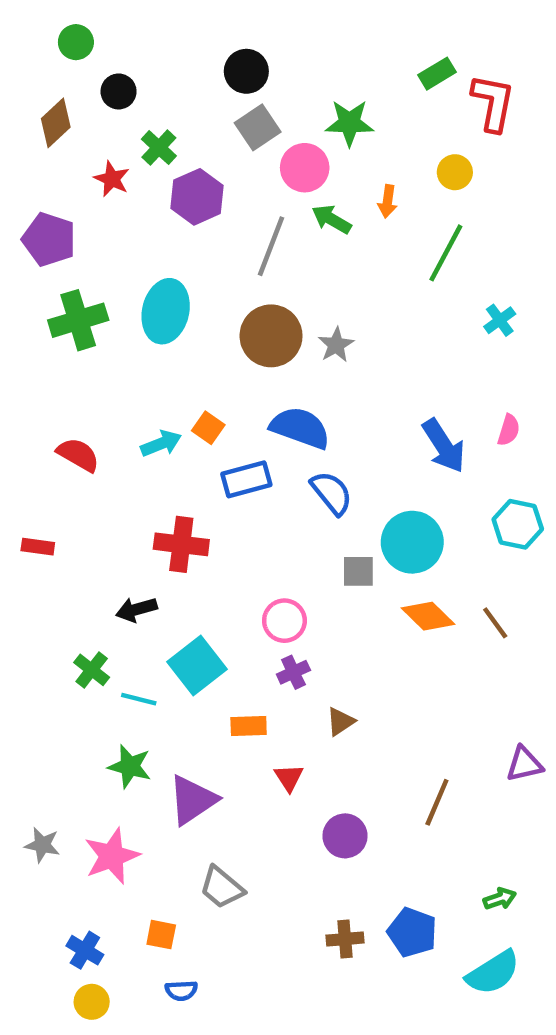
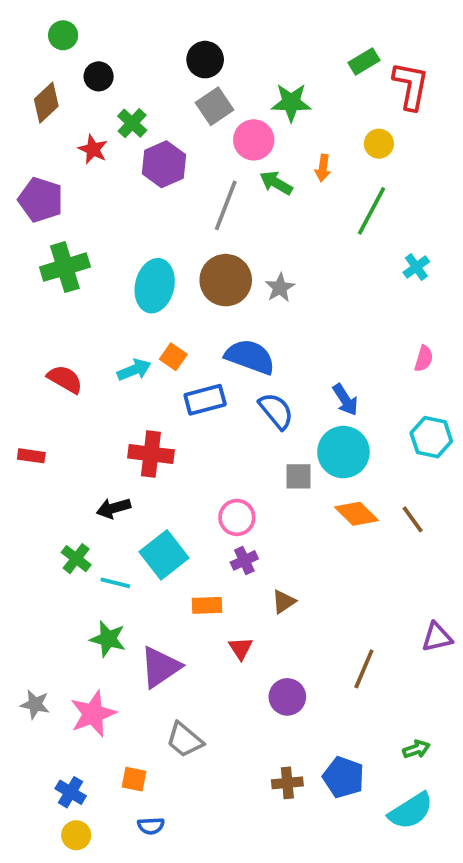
cyan ellipse: (166, 311) -> (155, 286), moved
blue arrow: (444, 446) -> (345, 400), moved, size x0.7

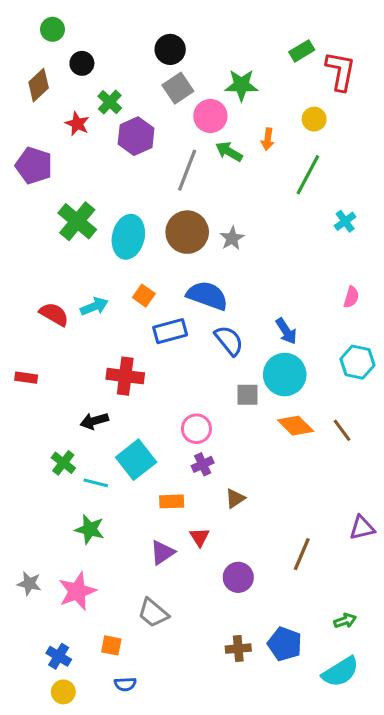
green cross: (65, 267) -> (77, 221), moved, turned -33
cyan arrow: (134, 370) -> (94, 306), moved
purple triangle: (160, 667) -> (162, 553), moved, size x0.7

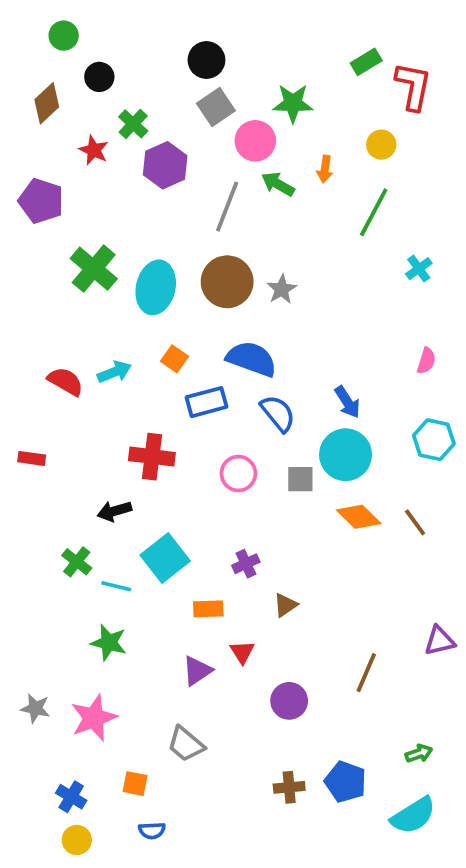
pink circle: (196, 429) -> (238, 473), moved

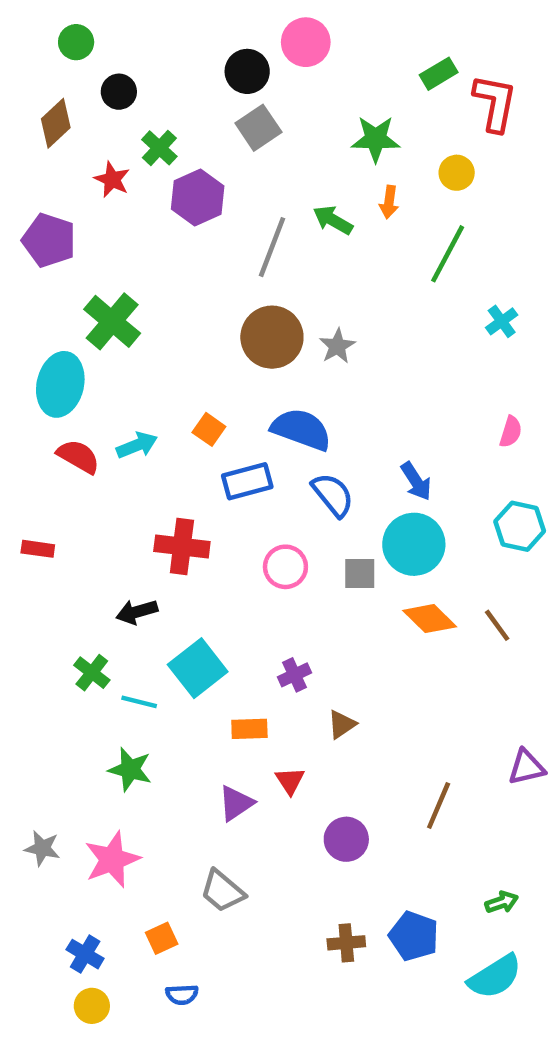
green star: (293, 103) -> (376, 139), moved
pink circle: (255, 141) -> (306, 42), moved
cyan ellipse: (156, 287) -> (60, 384), moved
orange square: (135, 784) -> (162, 938), turned -36

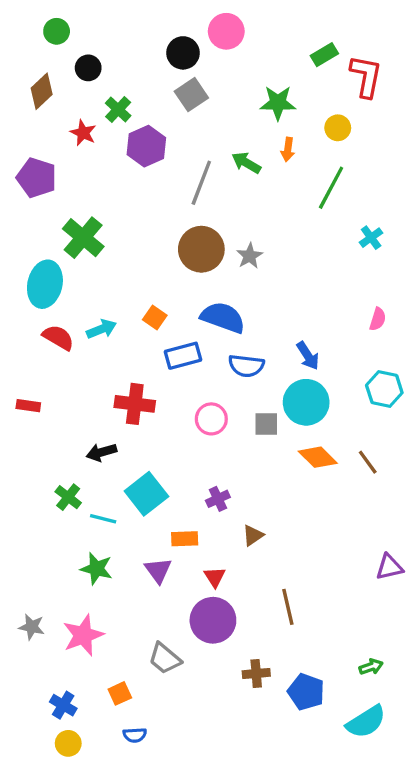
blue semicircle: (333, 495) -> (246, 366), turned 136
purple triangle: (236, 803) -> (158, 570), moved, turned -32
brown line: (439, 805) -> (288, 607), moved, turned -36
purple circle: (346, 839) -> (213, 620), moved, size x1.4
brown cross: (346, 943) -> (256, 673), moved

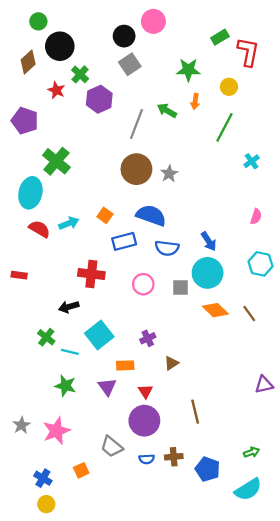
black circle: (88, 68) -> (60, 46), size x1.6
gray star: (32, 627) -> (21, 425), turned 30
blue semicircle: (135, 735) -> (147, 459), moved

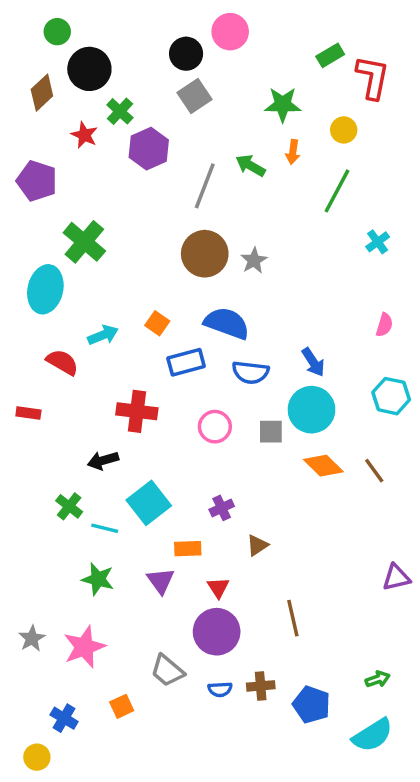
red semicircle: (39, 229) -> (62, 362), moved
yellow circle: (46, 504) -> (37, 757), moved

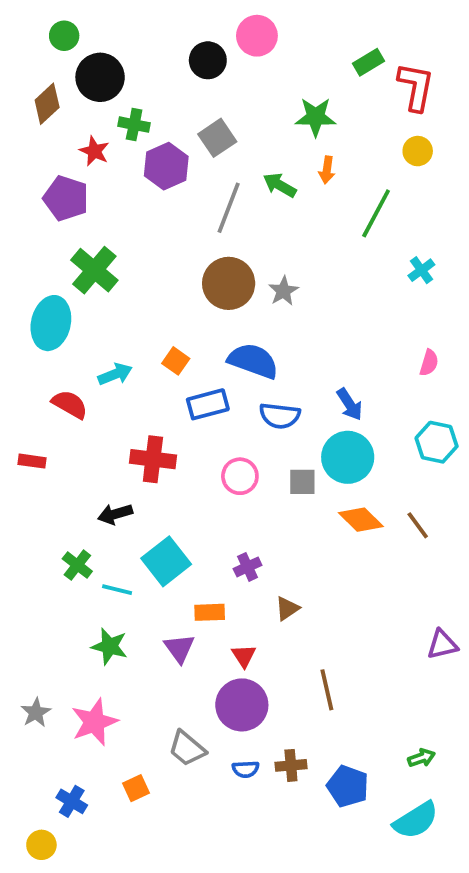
gray square: (195, 96) -> (217, 138), moved
green cross: (120, 111) -> (134, 125), turned -32
yellow circle: (344, 130) -> (418, 151), moved
purple pentagon: (37, 181) -> (66, 198), moved

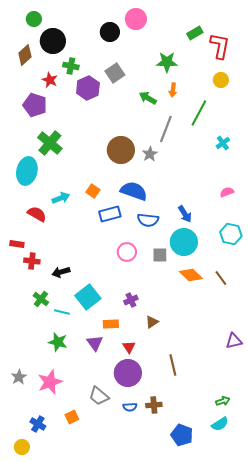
gray line: (229, 208) -> (166, 129), moved
pink semicircle: (429, 363) -> (227, 192), turned -128
red cross: (153, 459) -> (32, 261), moved, size x0.7
blue pentagon: (348, 786) -> (182, 435), moved
cyan semicircle: (416, 820) -> (220, 424), moved, size x0.7

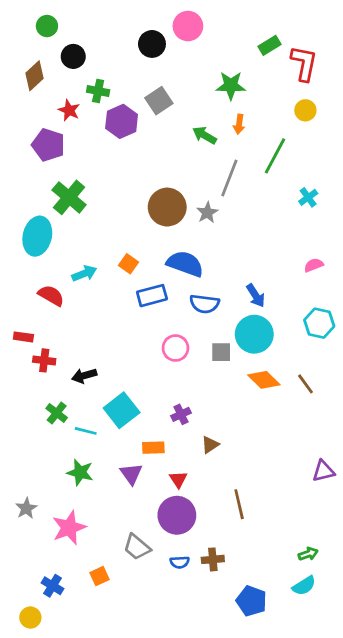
black circle: (53, 41) -> (73, 56), size x0.7
gray star: (19, 377) -> (26, 508), moved

